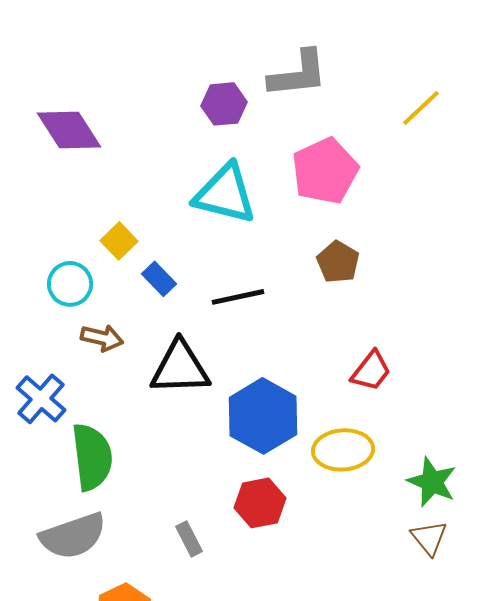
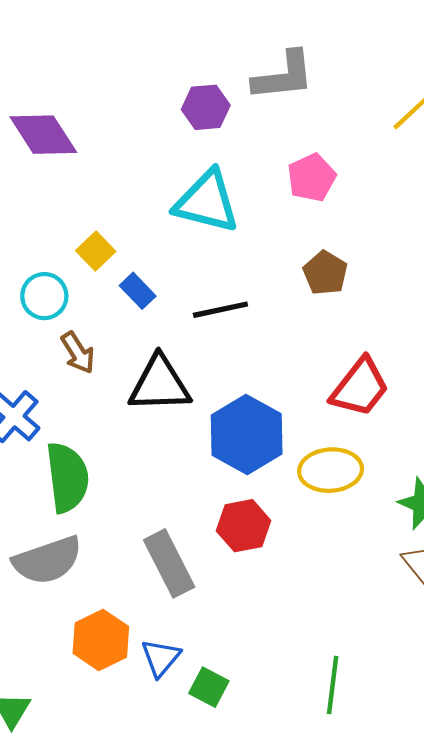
pink pentagon: (325, 171) -> (312, 178), size x0.7
brown arrow: (102, 338) -> (78, 353), turned 45
red trapezoid: (371, 371) -> (360, 387), size x1.4
gray rectangle: (189, 539) -> (169, 563), size x1.8

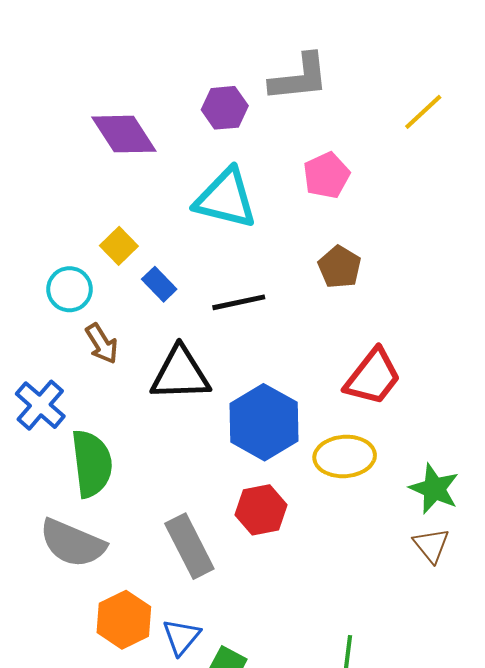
purple diamond: (43, 135) -> (124, 134), moved
gray semicircle: (47, 560) -> (73, 543), turned 42

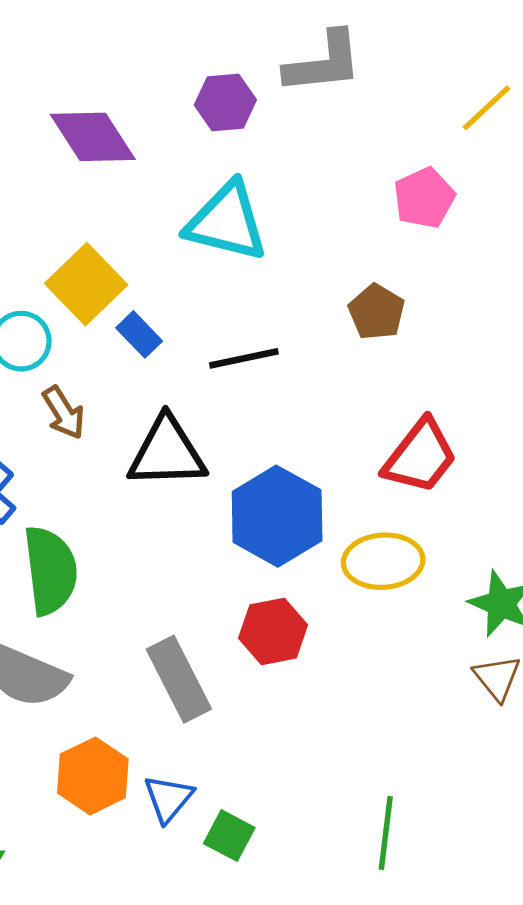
pink pentagon: (326, 175) -> (424, 198), moved
yellow square: (119, 246) -> (86, 284), size x1.6

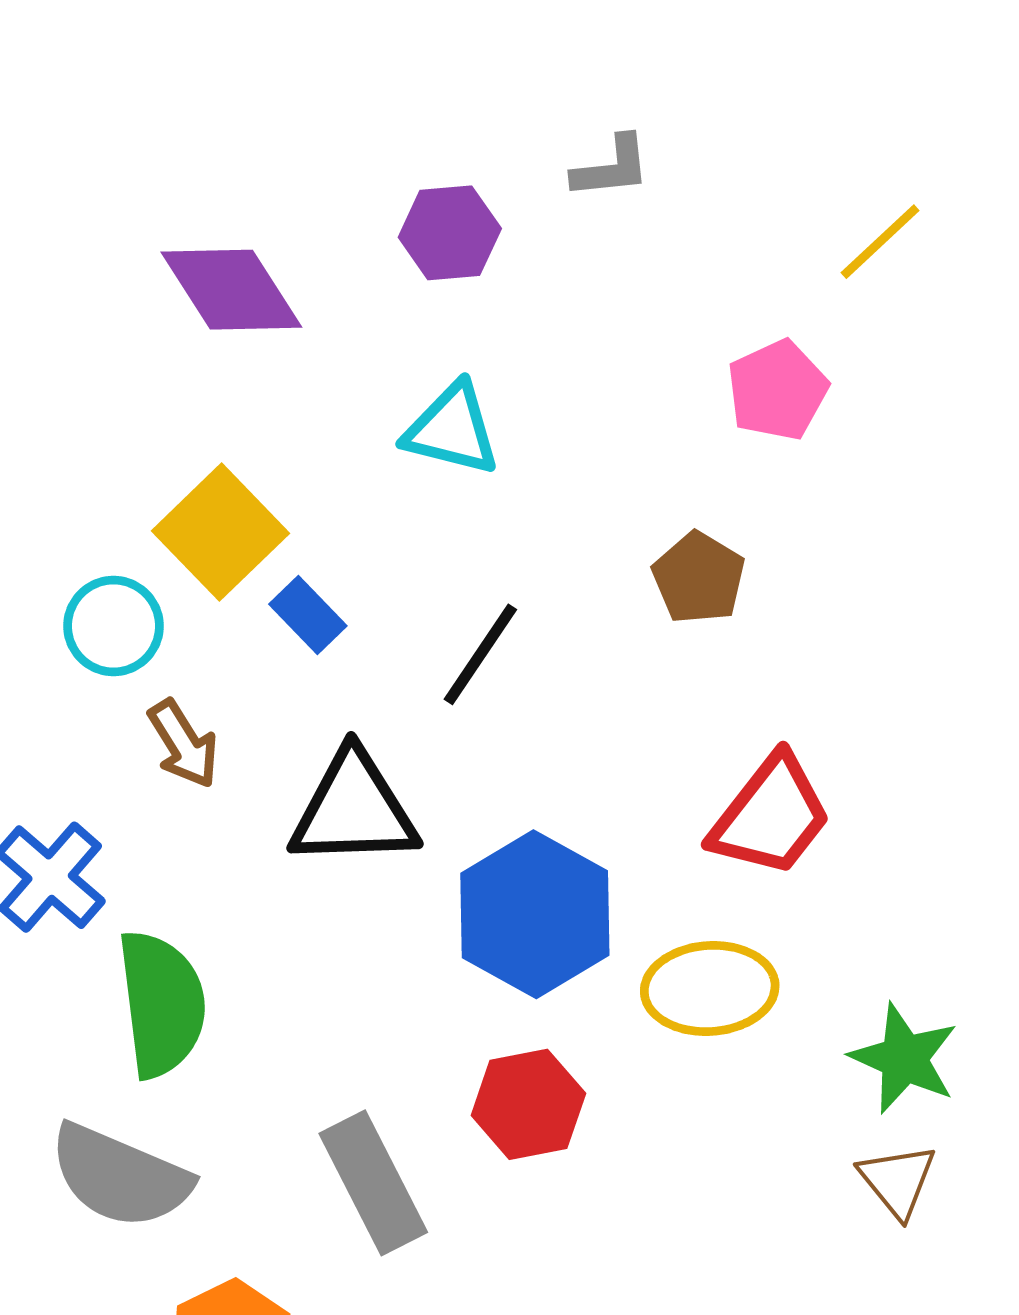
gray L-shape: (323, 63) -> (611, 167), size x0.6
cyan triangle: (227, 222) -> (452, 429), size x0.7
black line: (244, 358) -> (480, 654), turned -44

